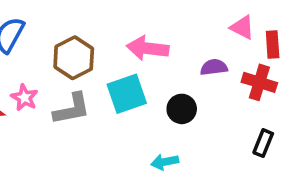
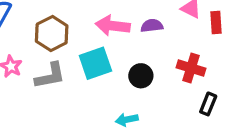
purple semicircle: (214, 67) -> (152, 26), moved
red cross: (259, 82) -> (191, 68), moved

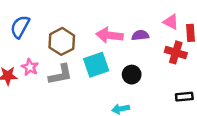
red cross: (191, 68) -> (176, 52), moved
black rectangle: (208, 104) -> (184, 97), turned 63

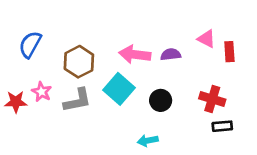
red cross: (176, 52) -> (212, 99), moved
cyan square: (96, 65) -> (119, 89), turned -30

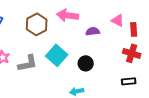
pink arrow: (135, 54) -> (68, 15), moved
brown hexagon: (79, 62) -> (37, 24), moved
red cross: (212, 99) -> (132, 53), moved

